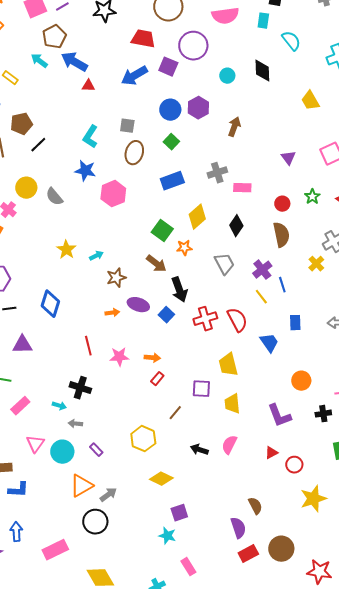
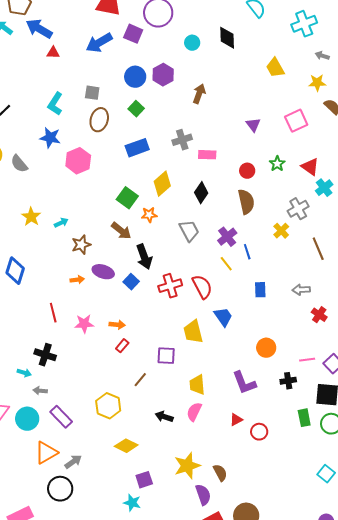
blue trapezoid: (269, 343) -> (223, 317), moved
yellow trapezoid: (232, 404) -> (197, 385), moved
purple rectangle: (96, 450) -> (61, 417), size x1.6
yellow star: (313, 499) -> (187, 466), moved

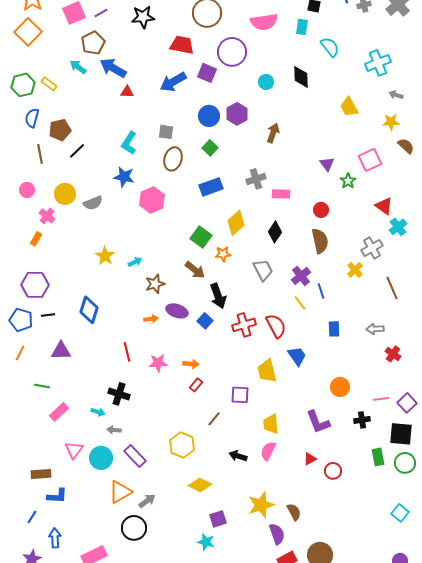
gray semicircle: (19, 164) -> (93, 203), turned -72
green star: (277, 164) -> (348, 181), moved

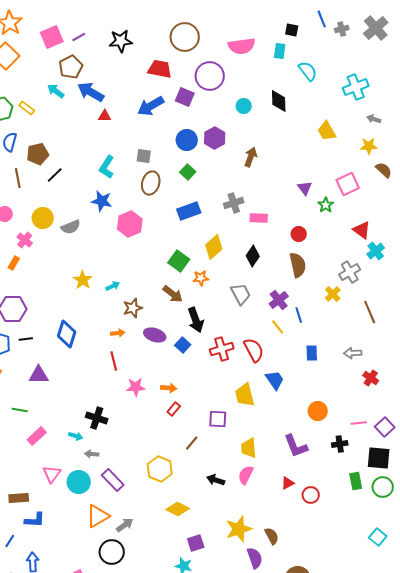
orange arrow: (151, 319) -> (118, 333), moved
red line: (127, 352) -> (114, 361), moved

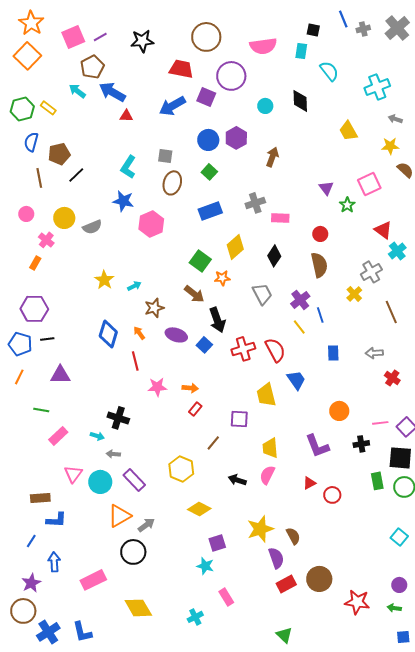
orange arrow: (118, 333) -> (139, 333), turned -120
blue diamond: (67, 334) -> (108, 334), moved

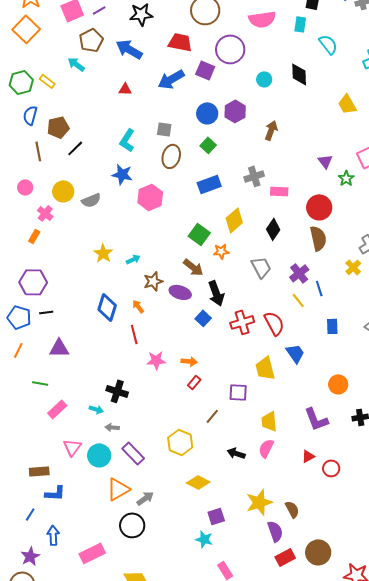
blue arrow: (112, 92) -> (129, 49), moved
red circle: (320, 234) -> (319, 207), size x1.6
purple ellipse: (176, 335) -> (180, 292), moved

